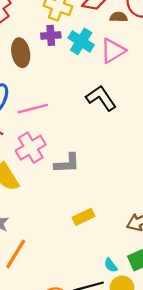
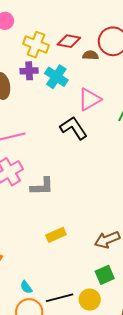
pink triangle: (113, 51) -> (89, 99), moved
cyan semicircle: (111, 265) -> (26, 287), moved

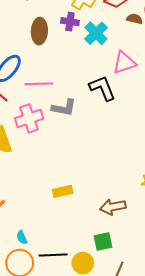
gray L-shape: (42, 186) -> (64, 108), moved

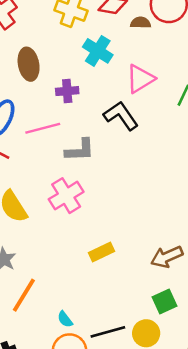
purple cross: (70, 22) -> (67, 91), moved
pink cross: (29, 118) -> (66, 196), moved

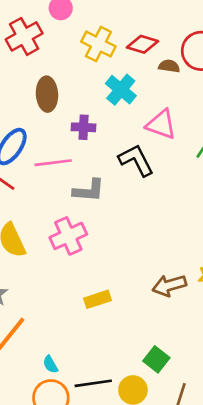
pink triangle: (140, 79) -> (161, 124), turned 44
brown arrow: (167, 257) -> (169, 285), moved
green square: (165, 302) -> (156, 359), turned -35

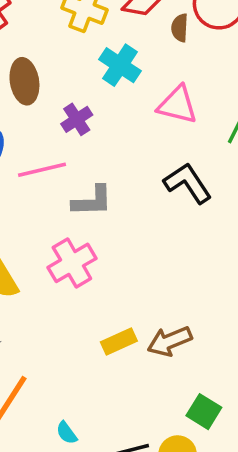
brown semicircle: (169, 66) -> (180, 28), turned -90
purple cross: (84, 127) -> (77, 119), turned -30
black L-shape: (136, 160) -> (188, 183), moved
brown arrow: (169, 285) -> (170, 341), moved

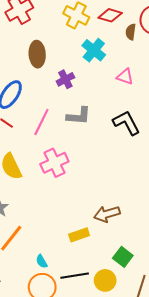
pink triangle: (178, 105) -> (125, 77), size x0.7
pink line: (42, 170) -> (41, 122), moved, turned -56
gray L-shape: (92, 201) -> (79, 116), moved
yellow rectangle: (119, 342) -> (79, 235), moved

